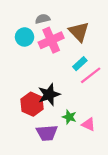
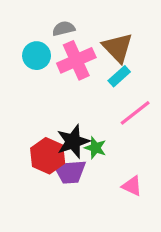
cyan rectangle: (80, 64) -> (119, 76), moved
green star: (69, 117) -> (95, 148), moved
purple trapezoid: (47, 133) -> (70, 172), moved

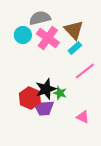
gray semicircle: (64, 29) -> (40, 18), size x1.5
pink cross: (76, 60) -> (48, 38), turned -30

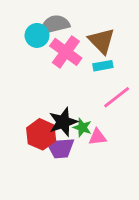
cyan circle: (23, 35) -> (37, 35), moved
cyan rectangle: (75, 48) -> (103, 66), turned 32
pink triangle: (83, 117) -> (97, 137), moved, turned -32

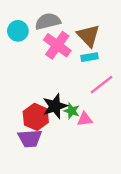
cyan circle: (37, 35) -> (18, 31), moved
purple trapezoid: (60, 148) -> (30, 138), moved

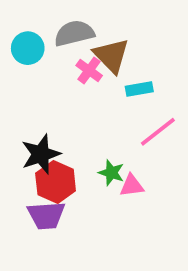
brown triangle: (88, 36) -> (111, 56), moved
pink cross: (57, 45) -> (89, 70), size x0.6
black star: (55, 106) -> (41, 154), moved

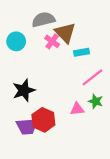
cyan circle: (28, 48) -> (16, 41), moved
green star: (111, 173) -> (96, 101), moved
red hexagon: (56, 182) -> (43, 120), moved

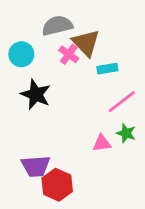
black star: (24, 90) -> (36, 94), moved, turned -30
red hexagon: (43, 120) -> (57, 185), moved

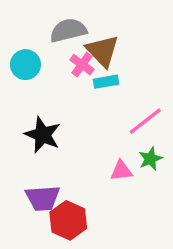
cyan rectangle: (107, 69) -> (106, 82), moved
black star: (36, 94) -> (43, 135), moved
green star: (126, 133) -> (150, 159), turned 30

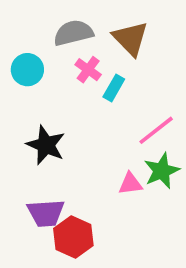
brown triangle: (102, 51) -> (130, 38), moved
cyan rectangle: (106, 82) -> (114, 88), turned -50
green star: (150, 159) -> (162, 171), size x1.4

